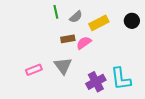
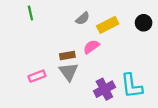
green line: (56, 12) -> (30, 13), moved
brown rectangle: (68, 39) -> (67, 55), moved

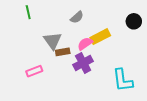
yellow rectangle: (108, 25) -> (100, 37), moved
gray triangle: (69, 72) -> (53, 41), moved
purple cross: (104, 89) -> (83, 63), moved

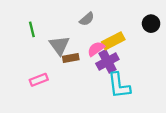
green line: (28, 12) -> (32, 29), moved
purple cross: (83, 63) -> (107, 61), moved
cyan L-shape: (123, 80) -> (119, 85), moved

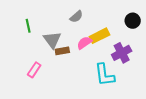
purple cross: (107, 61) -> (122, 53), moved
pink rectangle: (39, 80) -> (34, 70), turned -35

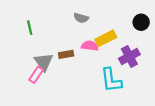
gray semicircle: (76, 17) -> (81, 18), turned 56
gray triangle: (52, 40) -> (44, 62), moved
pink semicircle: (84, 43) -> (90, 46), turned 42

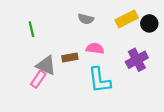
yellow rectangle: (106, 38) -> (127, 19), moved
gray triangle: (44, 62) -> (46, 65), turned -30
cyan L-shape: (111, 80) -> (99, 80), moved

